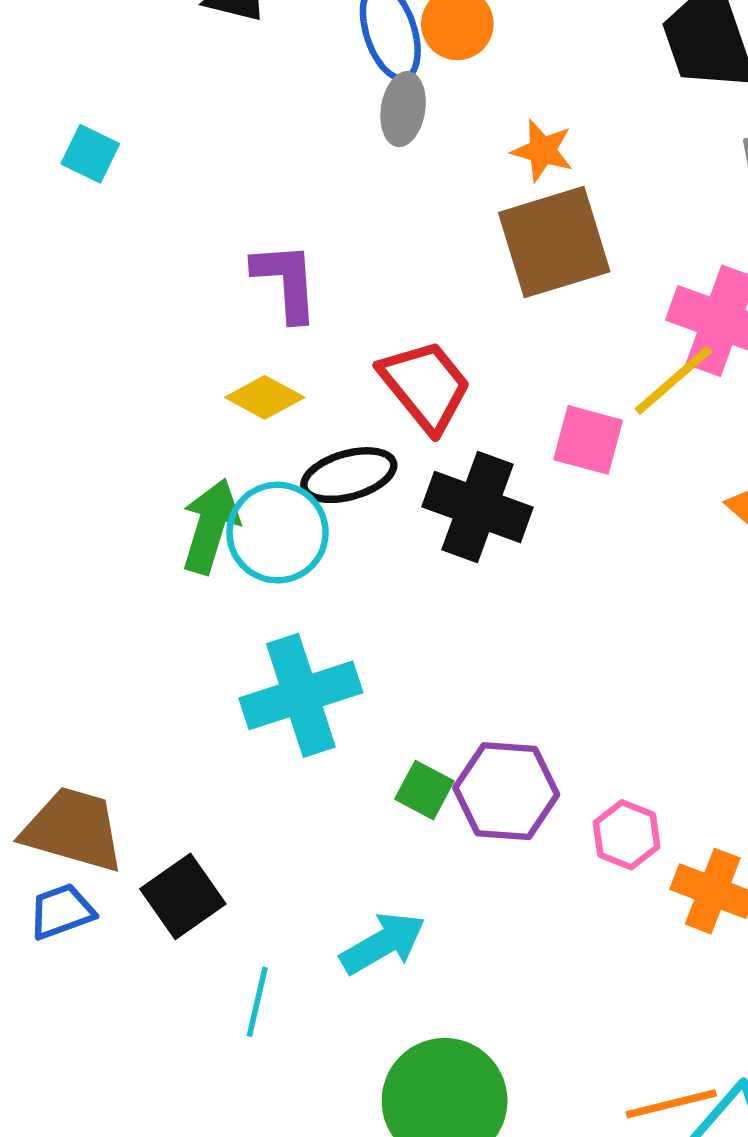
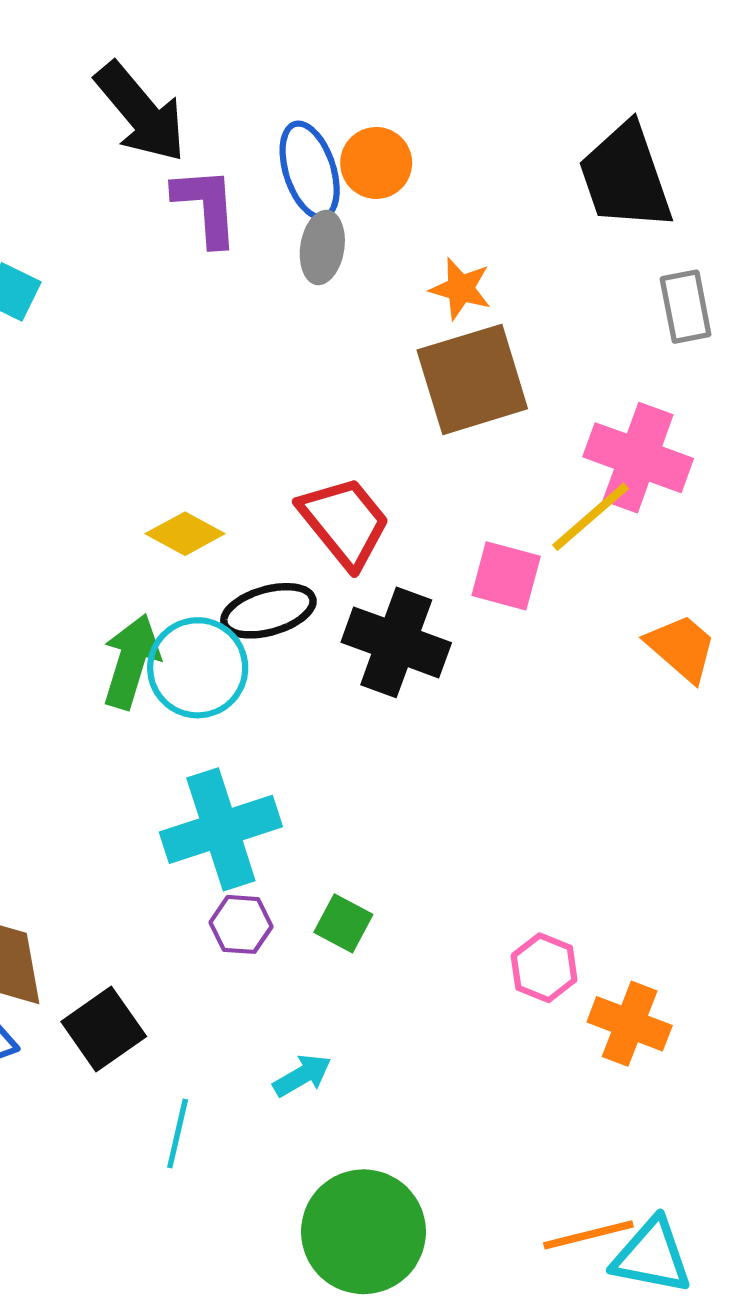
purple L-shape: (286, 281) -> (206, 206), moved
purple hexagon: (506, 791) -> (241, 924), moved, size x0.6
cyan arrow: (383, 943) -> (302, 1075), size x0.7

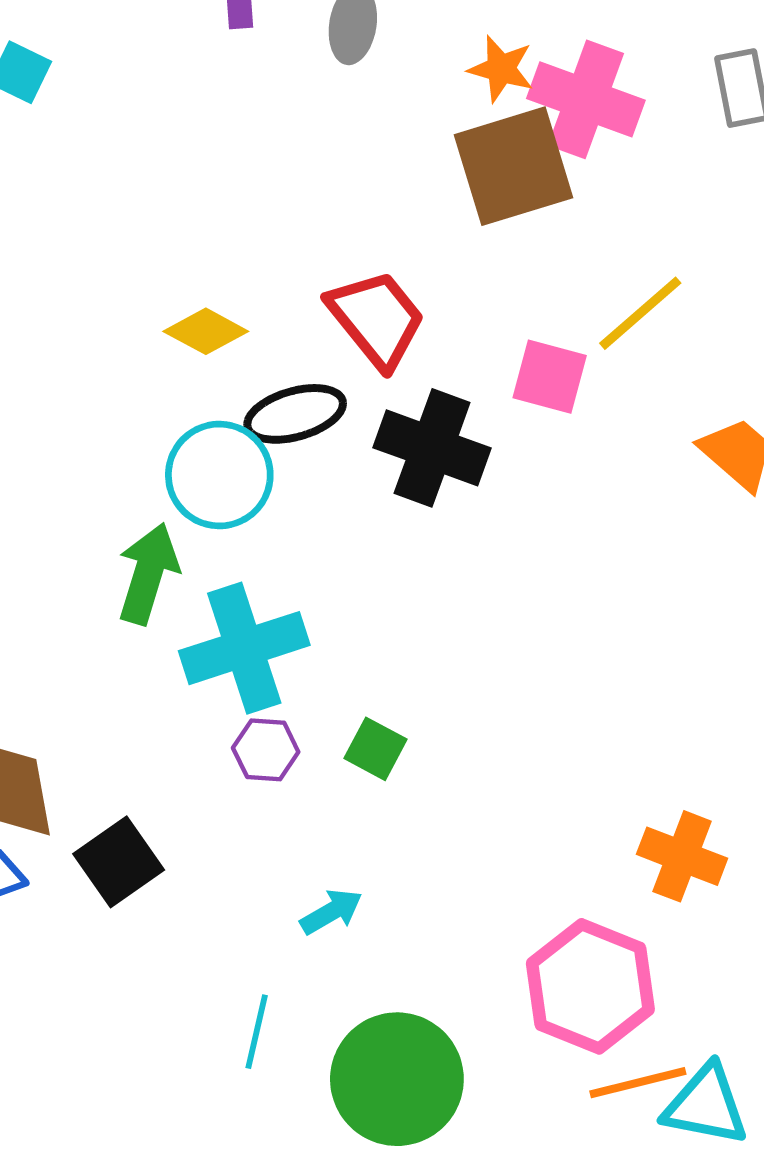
pink cross: (638, 458) -> (586, 99), moved
green arrow: (131, 661) -> (148, 573), moved
pink hexagon: (544, 968) -> (590, 986), moved, size x1.8
cyan line: (178, 1134) -> (257, 1032), moved

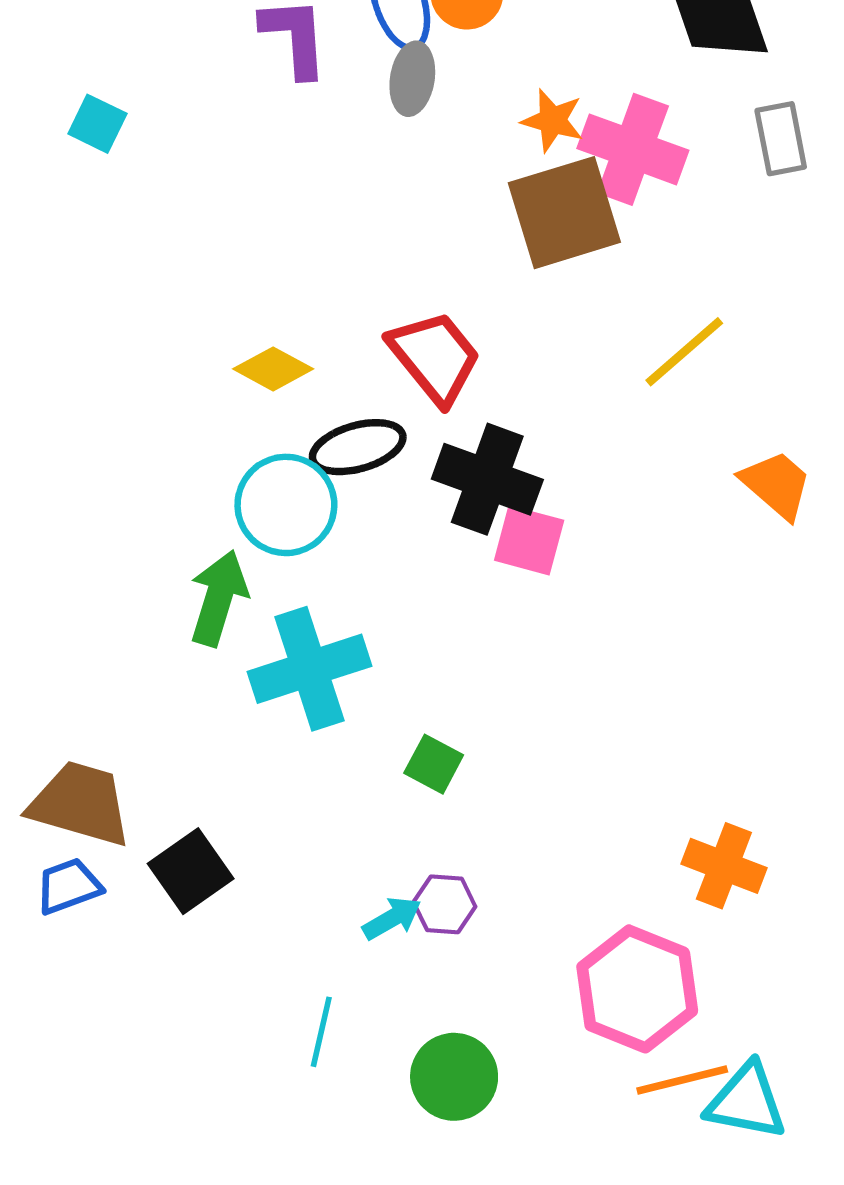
pink square: (550, 377) -> (529, 540), moved
purple hexagon: (266, 750) -> (444, 904), moved
green circle: (397, 1079) -> (454, 1077), size x0.7

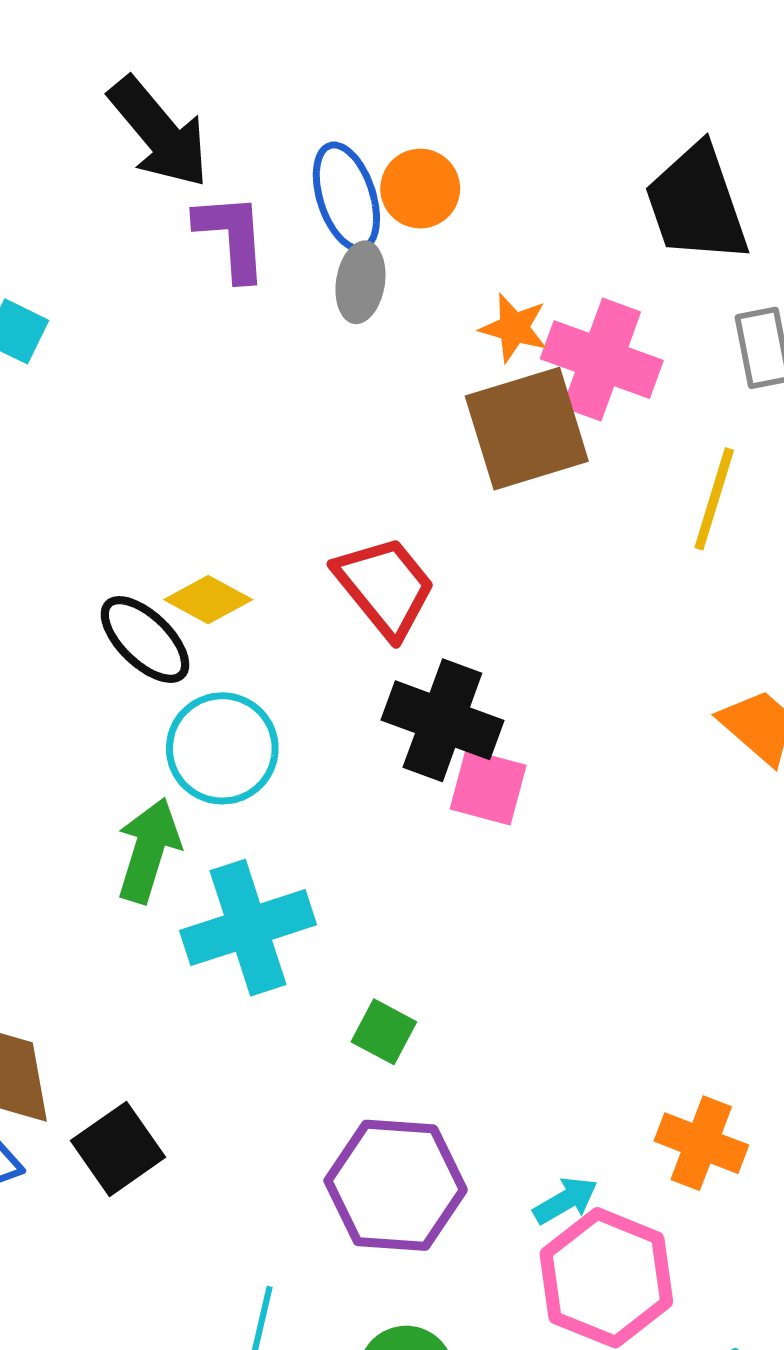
yellow line: (684, 352) -> (714, 499), moved, turned -32
black ellipse: (358, 447) -> (145, 639), moved, turned 60
purple hexagon: (444, 904) -> (396, 1185), size x2.0
cyan arrow: (392, 918) -> (565, 1200), moved

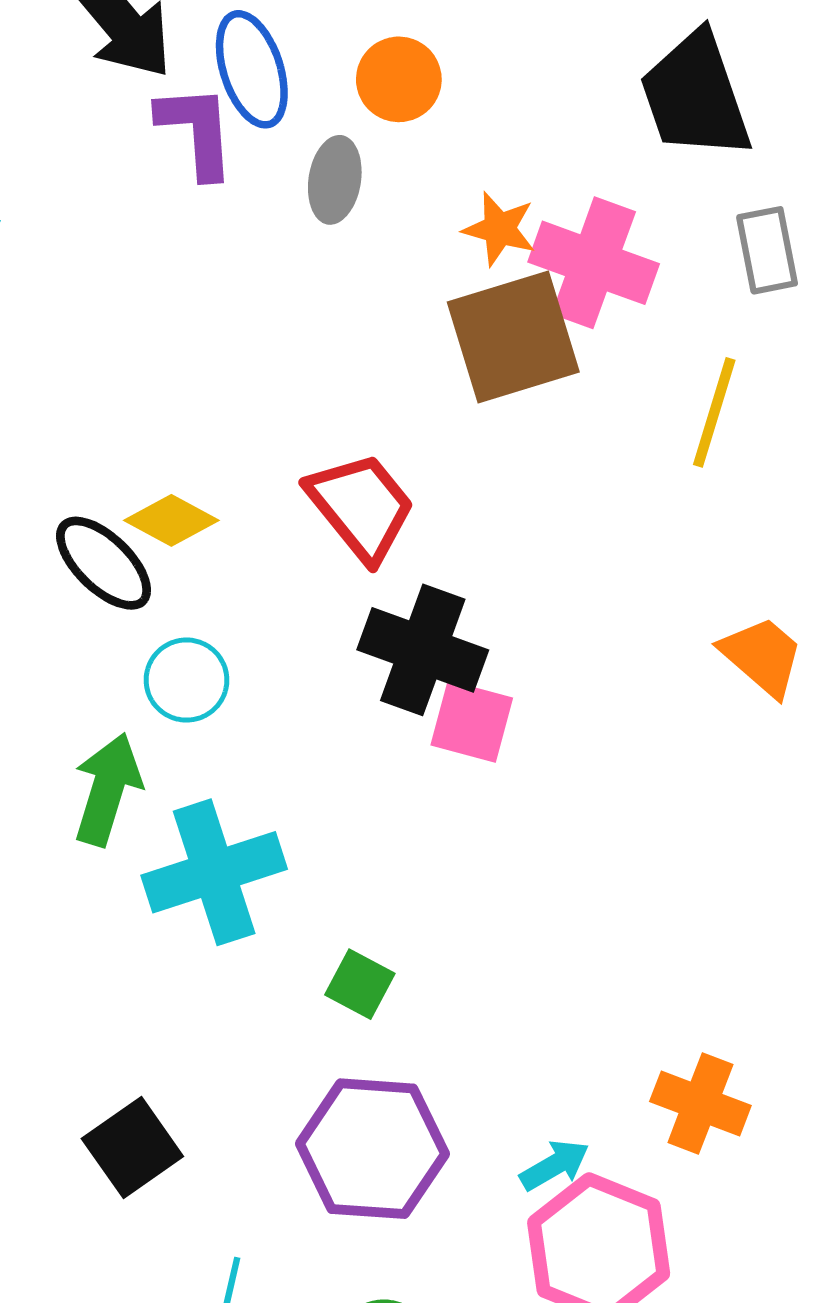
blue ellipse: (346, 197) -> (252, 69), moved
cyan circle: (222, 748) -> (186, 680), size x0.7
black square: (118, 1149) -> (132, 1147), moved

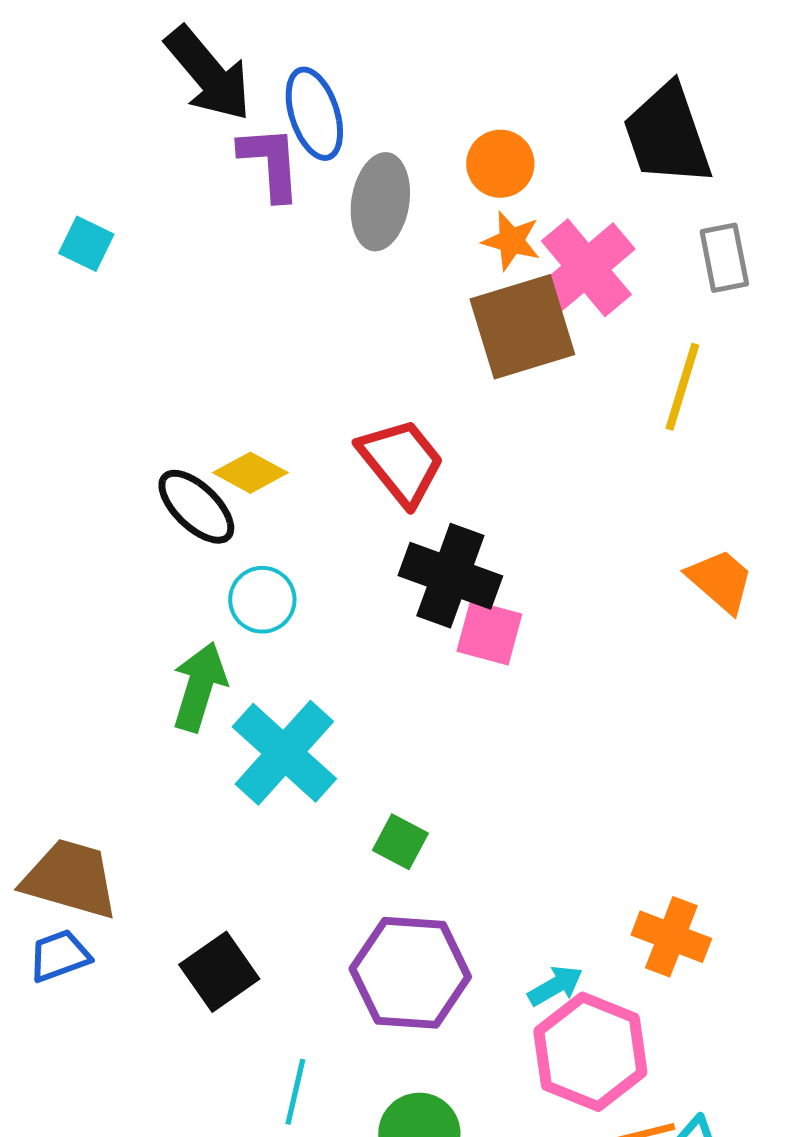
orange circle: (399, 79) -> (500, 164), moved
gray ellipse: (335, 180) -> (380, 202), size x1.4
pink cross: (594, 263) -> (586, 268), turned 30
cyan cross: (214, 872) -> (284, 753), turned -30

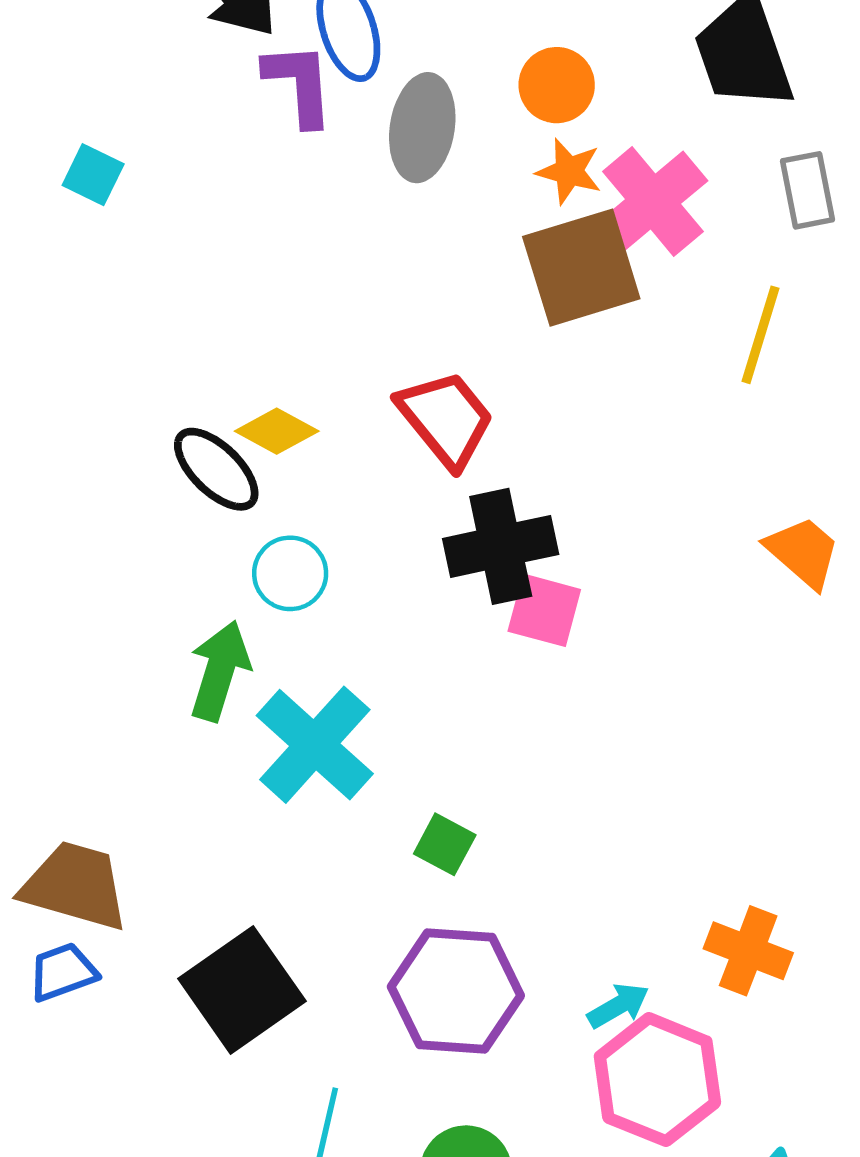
black cross: (450, 576) -> (501, 546), turned -32
black square: (219, 972) -> (242, 990), size x1.4

